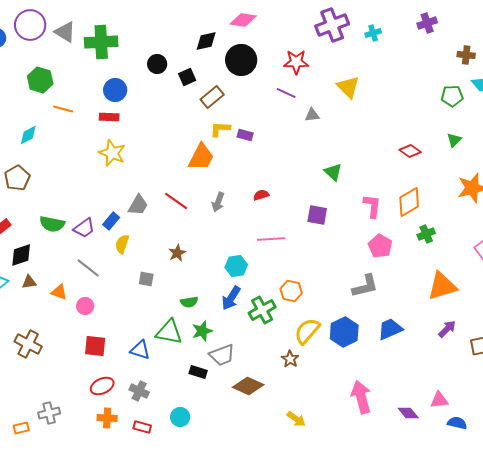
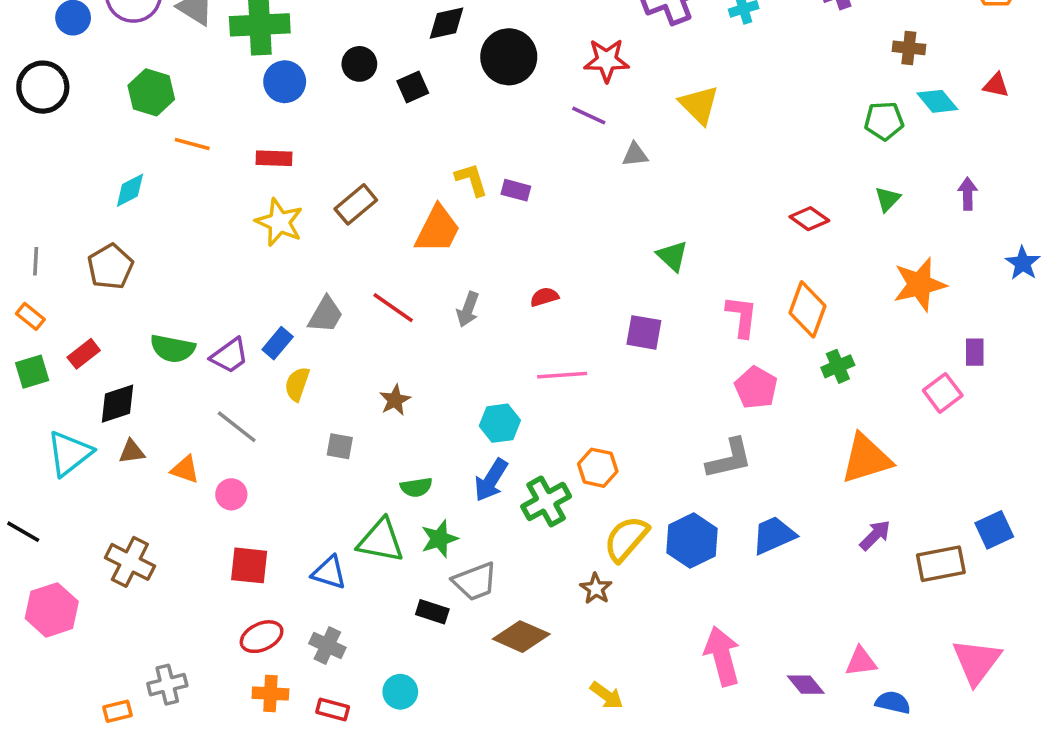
blue circle: (115, 90) -> (285, 82), moved
brown rectangle: (212, 97) -> (356, 204), moved
yellow L-shape: (220, 129) -> (471, 180), turned 70
orange diamond: (409, 202) -> (808, 309), turned -40

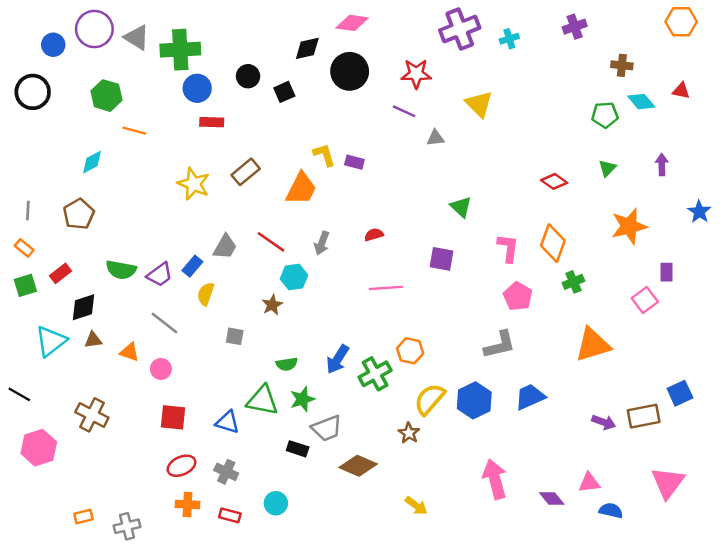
red rectangle: (274, 158) -> (212, 122), moved
cyan hexagon: (500, 423) -> (294, 277), moved
purple arrow: (875, 535) -> (604, 422), moved, turned 65
gray cross: (167, 685) -> (127, 526), moved

